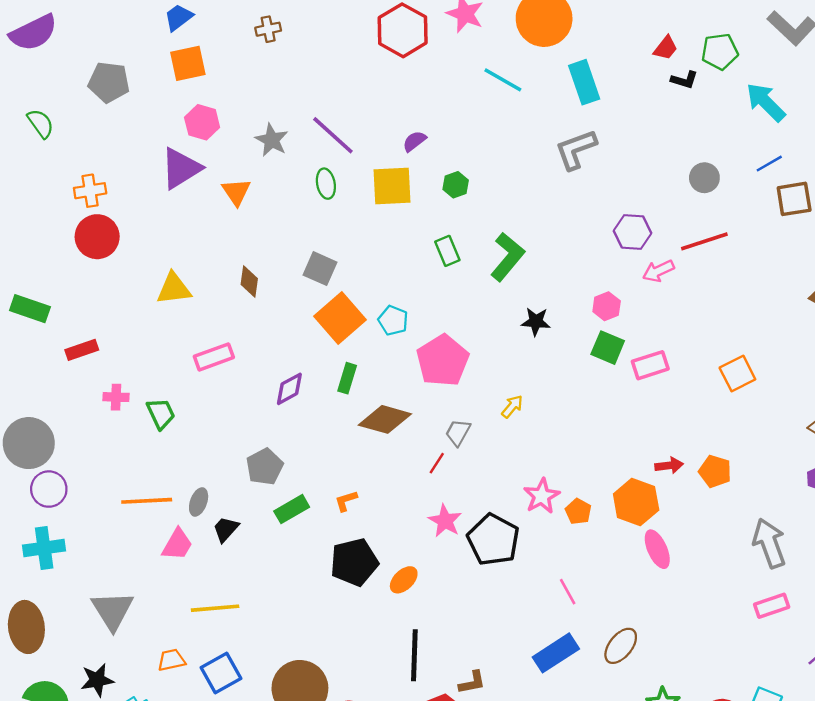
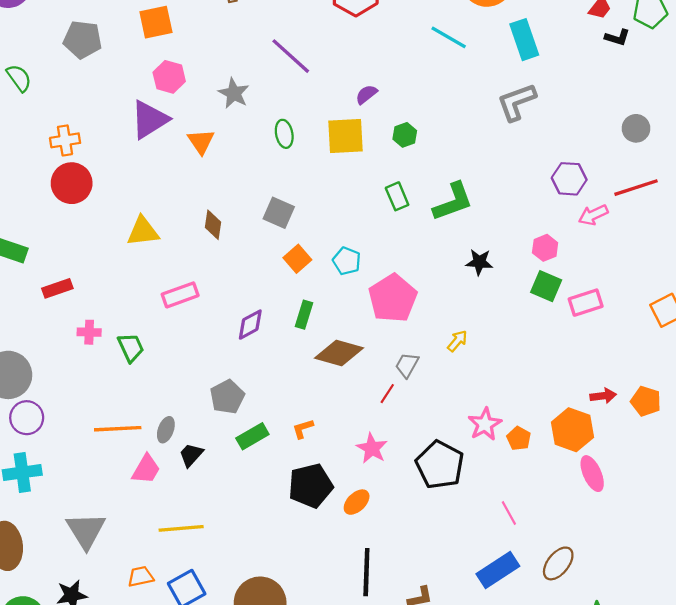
purple line: (333, 135) -> (291, 56), moved
green L-shape: (507, 257) -> (453, 202), turned 30
orange square: (340, 318) -> (297, 259), size x0.6
pink star: (445, 521) -> (372, 448), moved

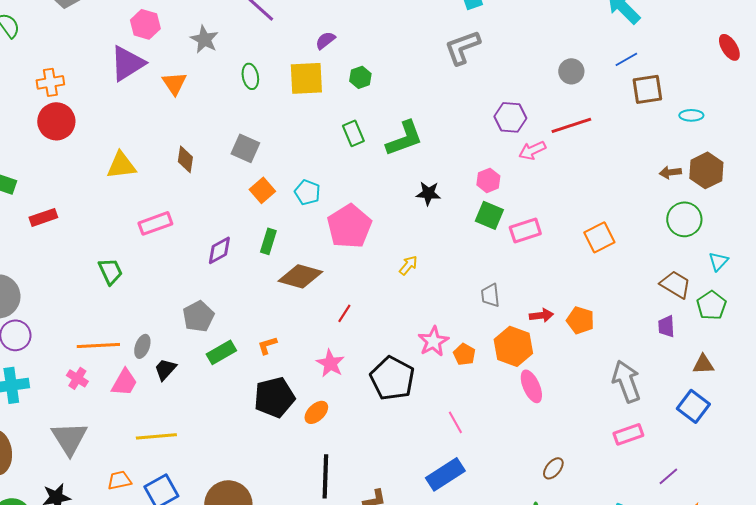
pink cross: (89, 332) -> (77, 378), moved, turned 30
gray trapezoid: (407, 365) -> (490, 295), moved, turned -35
brown ellipse: (558, 563) -> (553, 468), moved, size x0.7

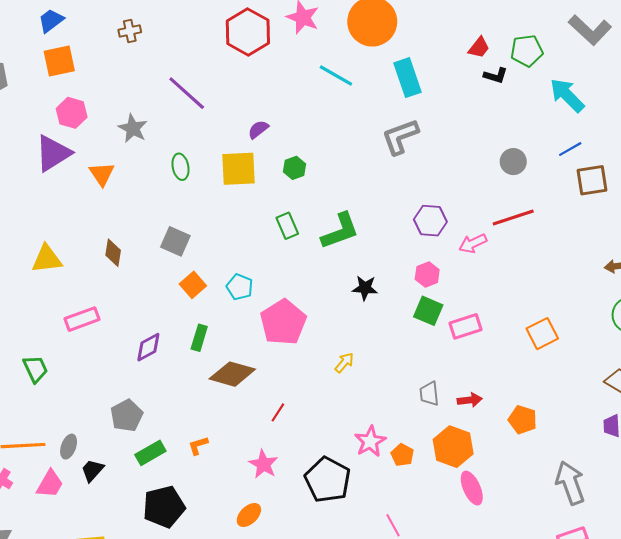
purple hexagon: (510, 117) -> (430, 221), moved
red arrow: (541, 315) -> (470, 400), moved
black pentagon: (274, 397) -> (164, 507), moved

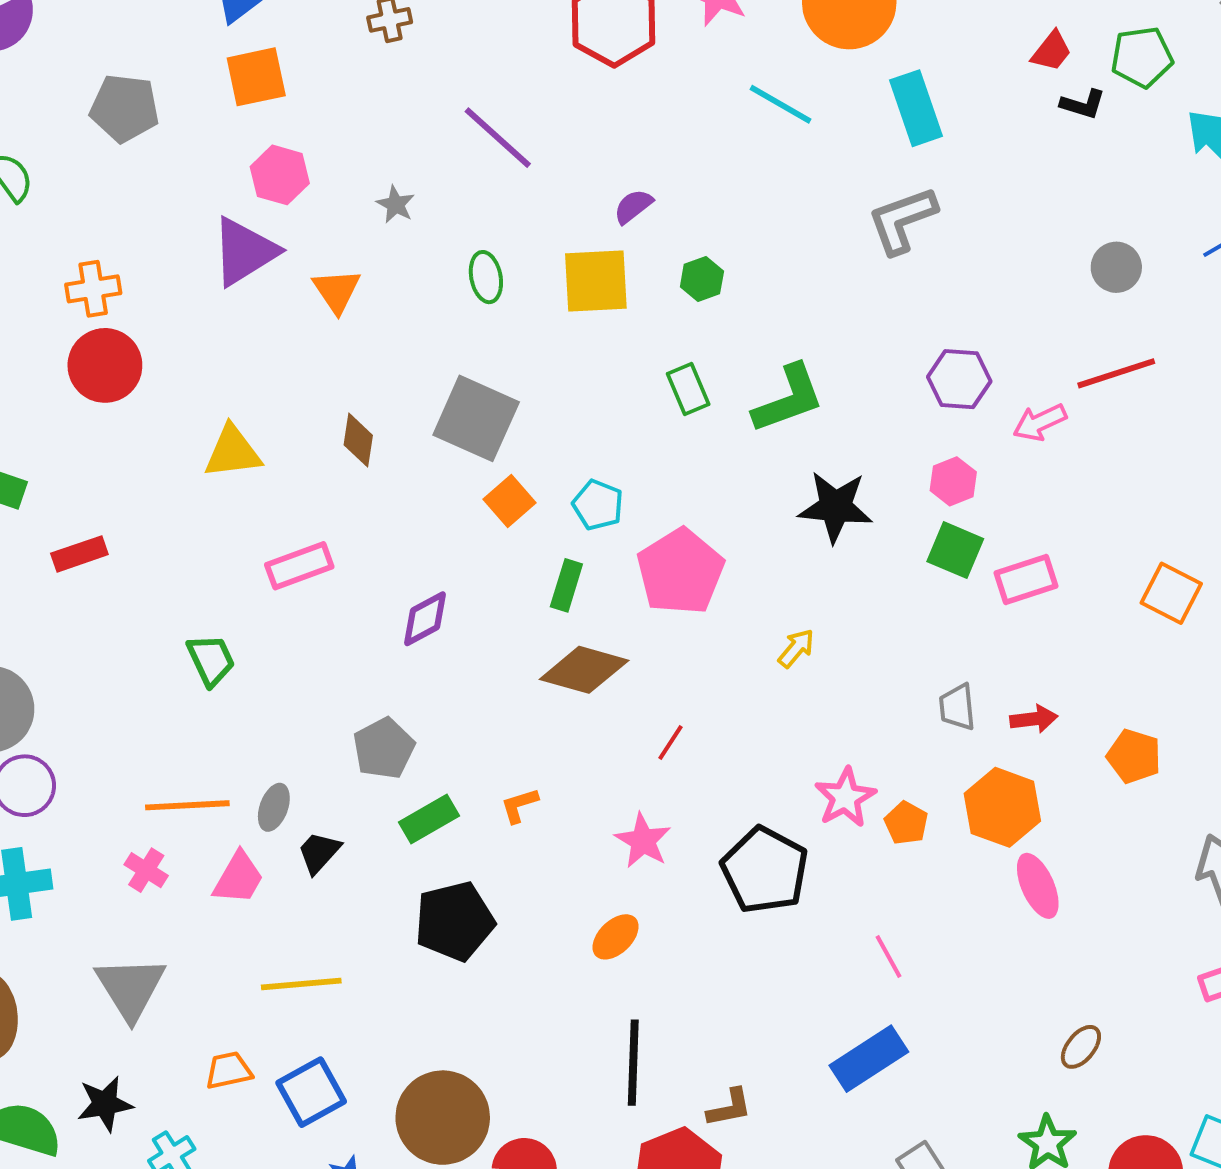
gray star: (133, 128) -> (396, 204), size x0.7
gray square: (175, 241) -> (476, 418), size x1.5
black star: (365, 288) -> (835, 507), size x1.5
orange square: (542, 334) -> (1171, 593), turned -36
green rectangle: (199, 338) -> (566, 585), moved

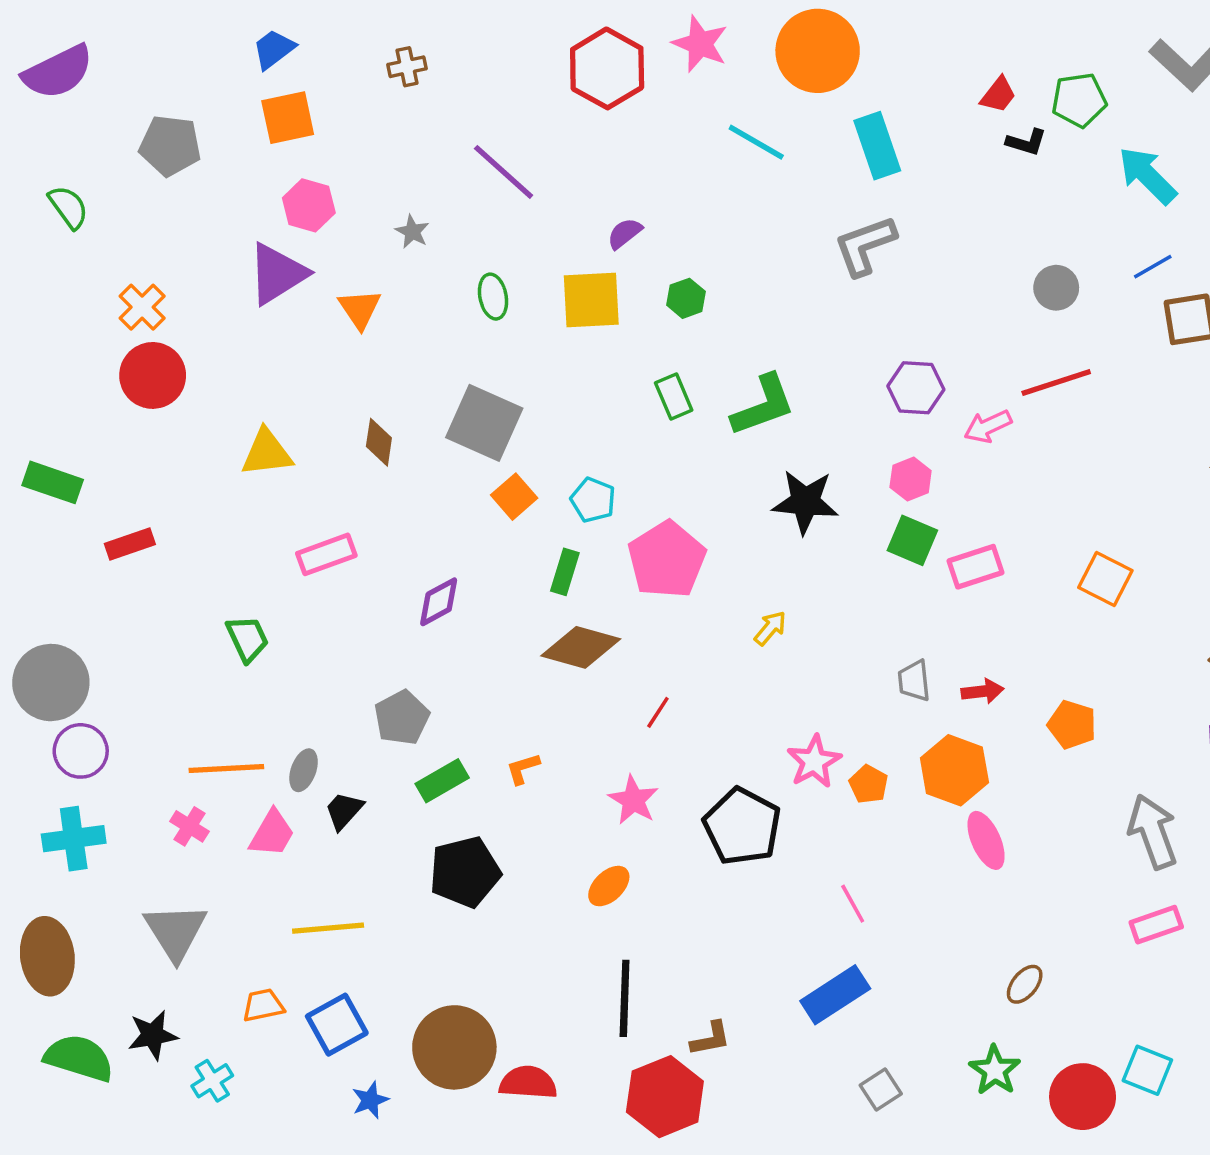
orange cross: (93, 289) -> (142, 307), turned -36

